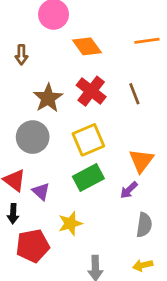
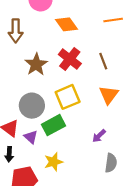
brown arrow: (21, 55) -> (16, 31), size x1.5
gray circle: (33, 137) -> (32, 106), moved
orange triangle: (141, 161) -> (109, 95), moved
green rectangle: (88, 177) -> (54, 125), moved

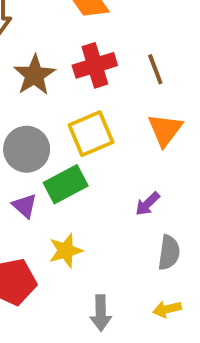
red cross: (70, 59) -> (95, 65), turned 35

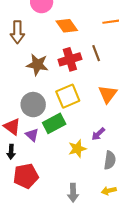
brown line: (155, 69) -> (96, 53), moved
brown star: (34, 75) -> (37, 65), turned -30
yellow star: (66, 251) -> (77, 149), moved

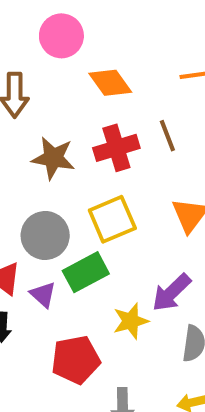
purple arrow: (98, 134) -> (171, 293), size x1.5
red pentagon: (26, 176) -> (76, 360), moved

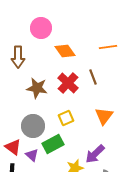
red cross: (116, 148) -> (68, 83), turned -30
yellow square: (112, 219) -> (66, 118), size x0.7

